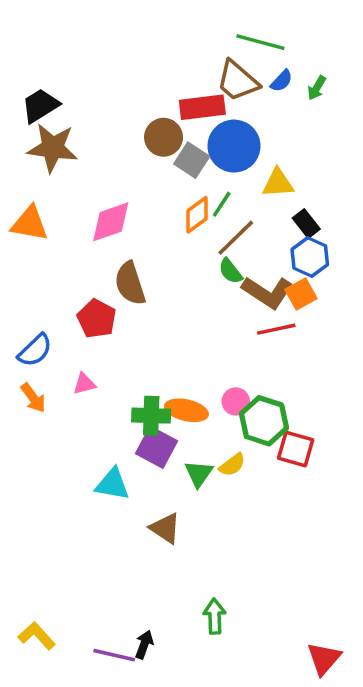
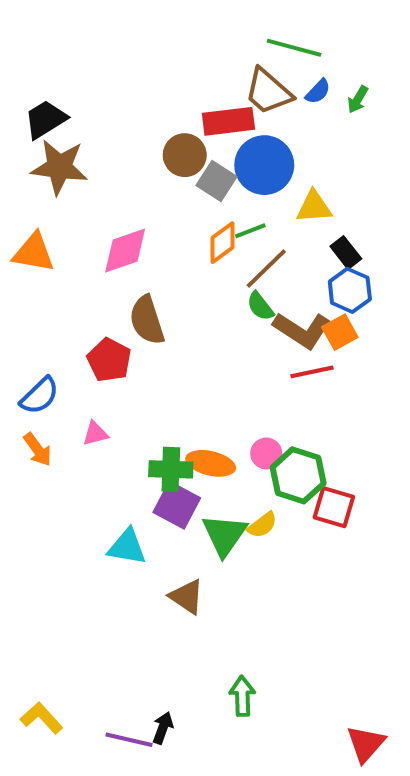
green line: (222, 204) -> (250, 231), turned 36
green triangle: (199, 474) -> (224, 535), size x1.4

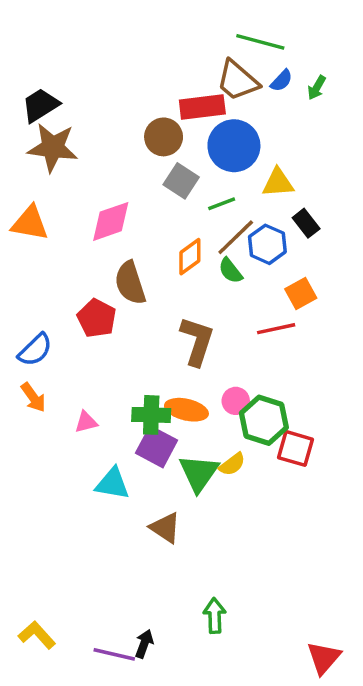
gray square: (217, 181) -> (181, 181), moved
orange diamond: (223, 243) -> (190, 257), moved
blue hexagon: (350, 290) -> (267, 244), moved
brown L-shape: (302, 330) -> (197, 341), moved, turned -105
pink triangle: (95, 434) -> (86, 422), moved

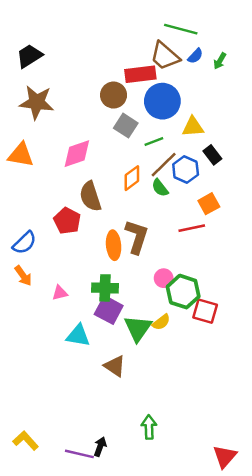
black trapezoid: (40, 105) -> (29, 56), moved
orange ellipse: (186, 410) -> (114, 245), moved, turned 72

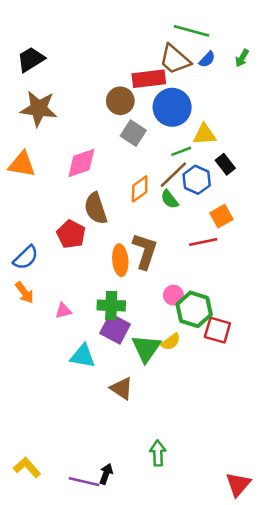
green arrow: (220, 61) -> (242, 58), moved
green line: (154, 141) -> (181, 151), moved

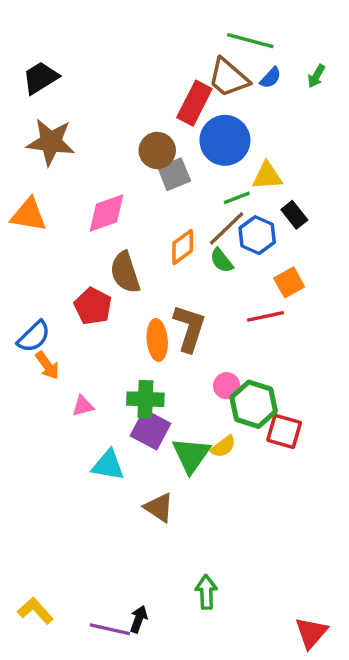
red rectangle: (149, 79) -> (194, 103), turned -56
brown circle: (120, 101) -> (157, 151), moved
gray square: (133, 133) -> (174, 174), turned 35
orange arrow: (24, 293) -> (47, 365), moved

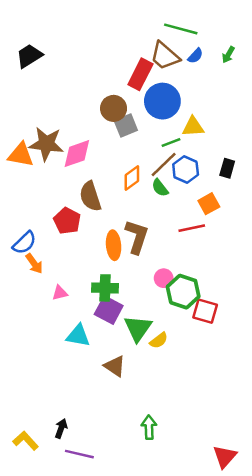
brown star: (51, 142) -> (46, 144), moved
black rectangle: (294, 215) -> (227, 168), moved, turned 54
yellow semicircle: (223, 447) -> (159, 340), moved
black arrow: (139, 619) -> (61, 428), moved

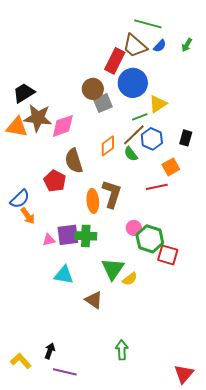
black trapezoid: (29, 56) -> (24, 93), moved
yellow triangle: (193, 127) -> (158, 104), turned -30
purple square: (109, 310) -> (68, 235), moved, turned -35

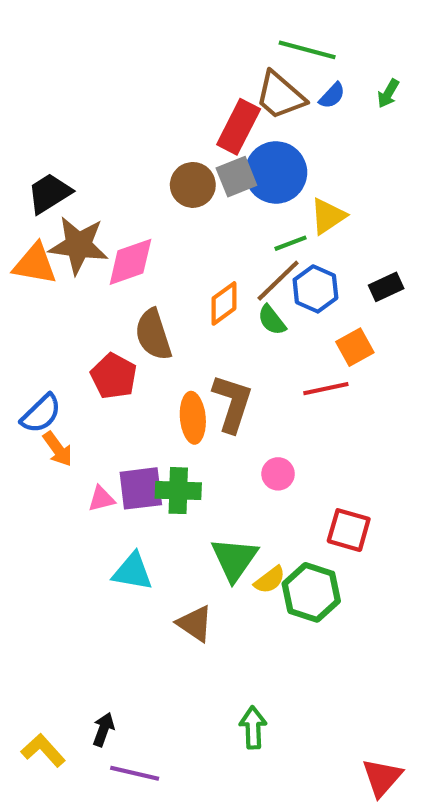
gray square: (103, 103) -> (236, 177), moved
black rectangle: (186, 138) -> (386, 287), turned 49
green hexagon: (150, 239) -> (311, 592), moved

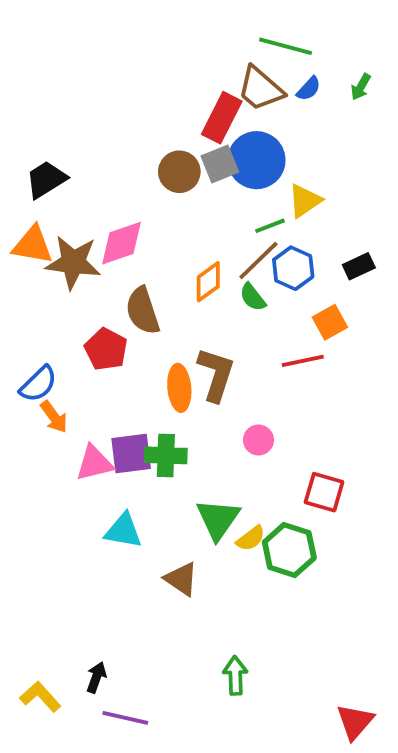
brown star: (78, 245) -> (73, 262), moved
pink triangle: (101, 499) -> (94, 463), size x1.5

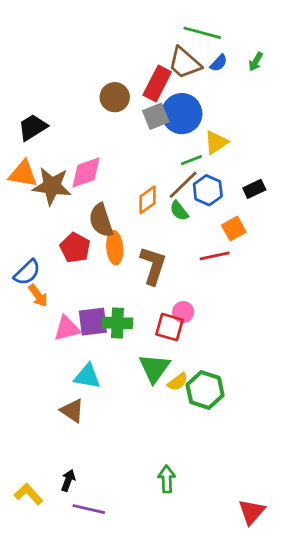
brown circle: (179, 172) -> (115, 97), moved
orange ellipse: (179, 388) -> (115, 248), moved
red square: (324, 492) -> (169, 327), moved
brown triangle: (181, 579) -> (72, 411), moved

